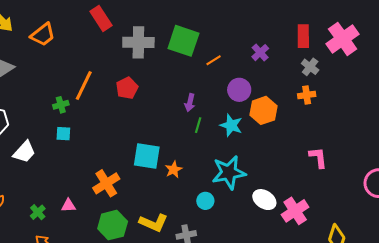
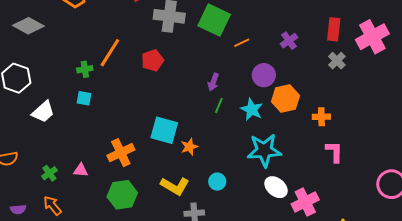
orange cross: (307, 95) -> (321, 117), moved
cyan star: (229, 172) -> (264, 150), moved
yellow L-shape: (154, 223) -> (175, 186), moved

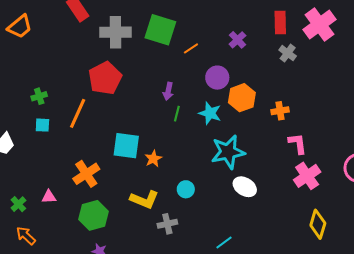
orange line: (110, 53) -> (78, 113), moved
red pentagon: (153, 60) -> (105, 78), size x1.5
pink cross: (305, 202) -> (307, 176), moved

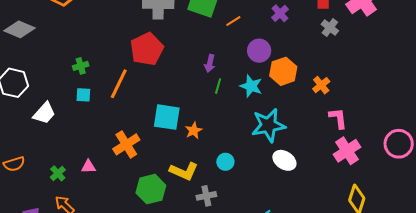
orange cross: (280, 111) -> (321, 85), turned -30
green hexagon: (93, 215) -> (151, 189), moved

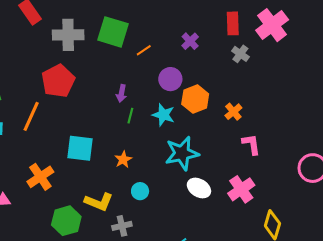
orange star: (194, 131) -> (123, 159), moved
pink cross: (347, 151) -> (241, 189), moved

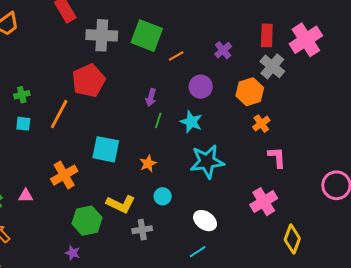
gray cross: (240, 54) -> (272, 66), size x1.4
orange hexagon: (195, 99) -> (250, 92), moved
white ellipse: (199, 188) -> (205, 221), moved

